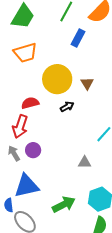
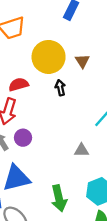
black arrow: (67, 107) -> (60, 88), turned -72
green arrow: (64, 205) -> (59, 198), turned 105

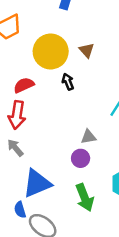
purple circle: (23, 138) -> (81, 158), moved
gray triangle: (81, 150) -> (89, 137), moved

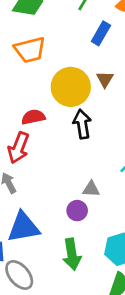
brown triangle: (87, 50) -> (105, 79), moved
black arrow: (68, 82) -> (82, 124), size x1.5

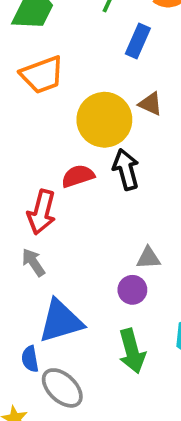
brown triangle: (105, 79) -> (150, 104), turned -30
red semicircle: (33, 117) -> (78, 176), moved

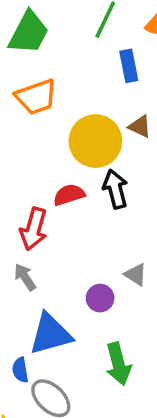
blue rectangle: (138, 41) -> (129, 66), turned -36
gray triangle: (148, 258) -> (136, 275), turned 35
purple circle: (132, 290) -> (100, 298), moved

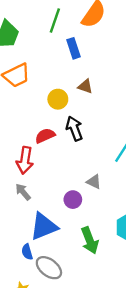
yellow circle: (95, 141) -> (58, 99), size x0.6

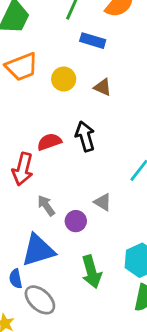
blue rectangle: (74, 48) -> (93, 41), turned -60
yellow circle: (58, 99) -> (64, 79), moved
gray arrow: (23, 192) -> (46, 206), moved

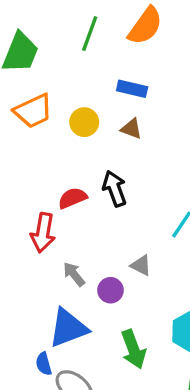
blue rectangle: (93, 41) -> (132, 89), moved

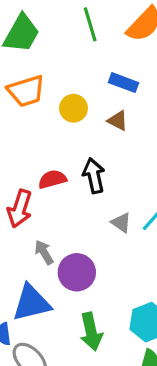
green line: (90, 34) -> (90, 24), turned -44
gray triangle: (141, 265) -> (121, 223), moved
purple circle: (110, 290) -> (77, 272), size x1.5

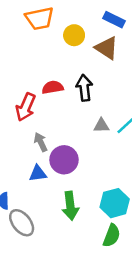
brown triangle: (118, 121) -> (107, 48), size x1.5
gray triangle: (121, 223) -> (101, 126), turned -42
blue triangle: (31, 303) -> (38, 173), moved, size x0.6

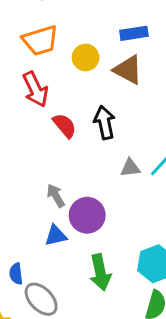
blue rectangle: (114, 20) -> (134, 33), turned -30
red semicircle: (53, 87) -> (65, 126), turned 65
red arrow: (26, 107) -> (35, 89), moved, turned -44

